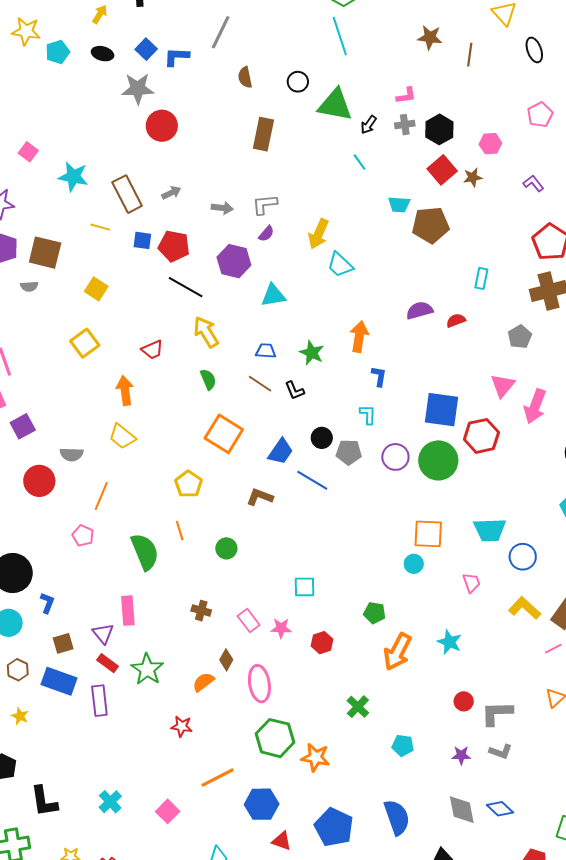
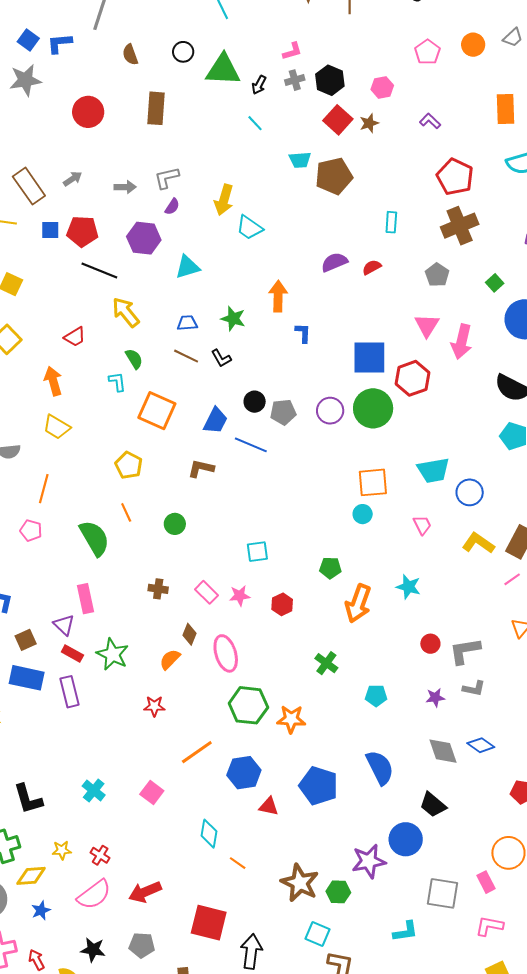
red circle: (162, 126) -> (88, 112), moved
cyan L-shape: (368, 415) -> (117, 382), moved

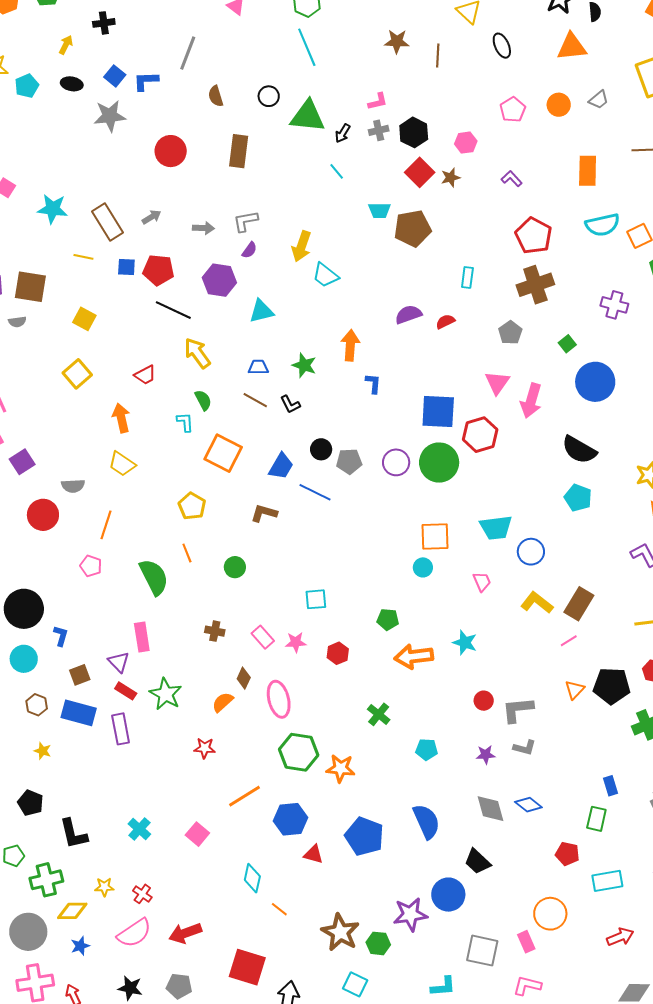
orange arrow: (358, 603) -> (414, 656), turned 60

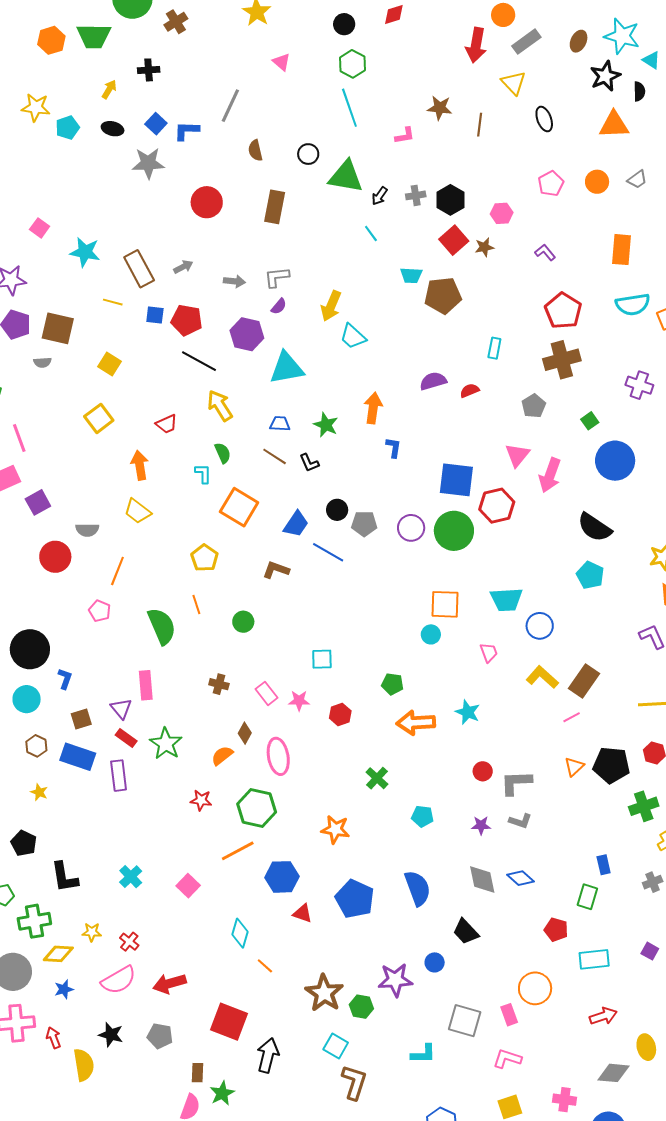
pink L-shape: (378, 101) -> (405, 136), moved
cyan triangle: (261, 311) -> (287, 368), size x1.4
green hexagon: (299, 752) -> (257, 808), moved
blue circle: (448, 895) -> (435, 962), size x0.6

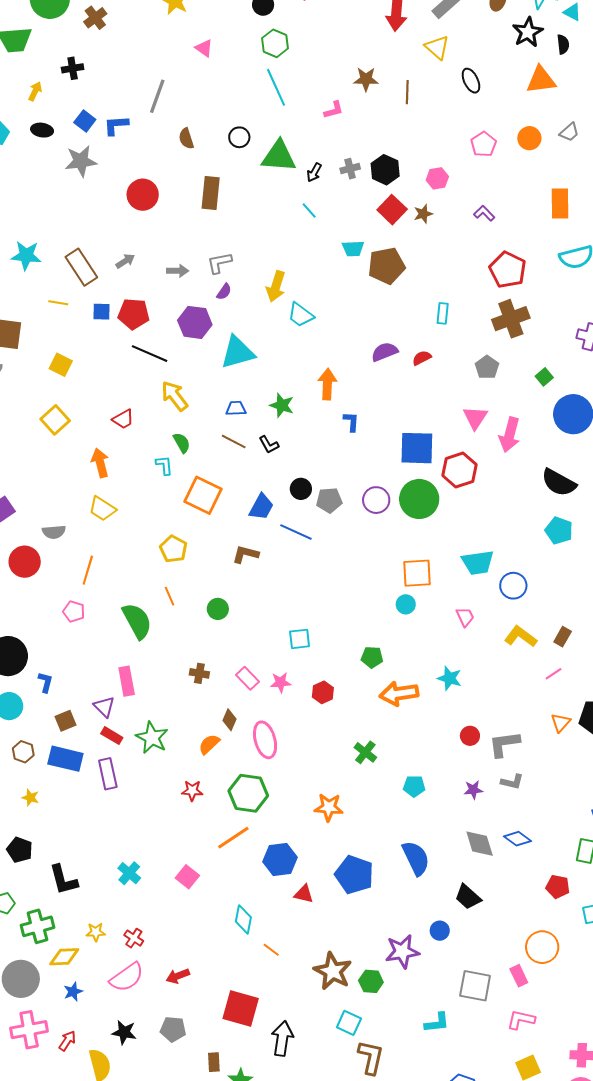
brown rectangle: (584, 681) -> (563, 637), size x0.6
red arrow: (170, 984) -> (178, 976), size x0.7
red arrow: (54, 1038) -> (67, 1041), turned 60

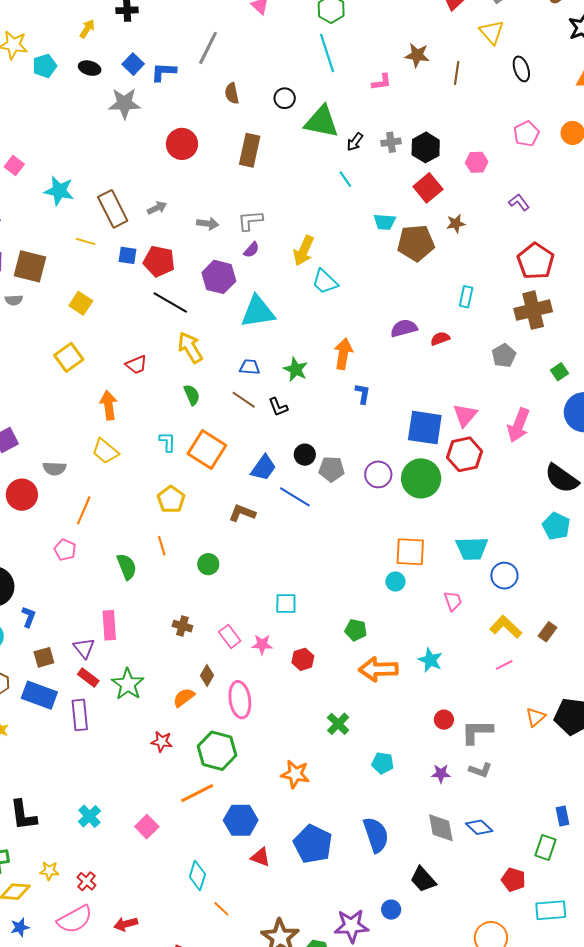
brown star: (423, 214) -> (456, 224), moved
pink triangle: (475, 418) -> (465, 415), moved
cyan L-shape: (164, 465) -> (167, 442), moved
green semicircle: (137, 621) -> (127, 567), size x0.7
pink line: (553, 674) -> (504, 665), moved

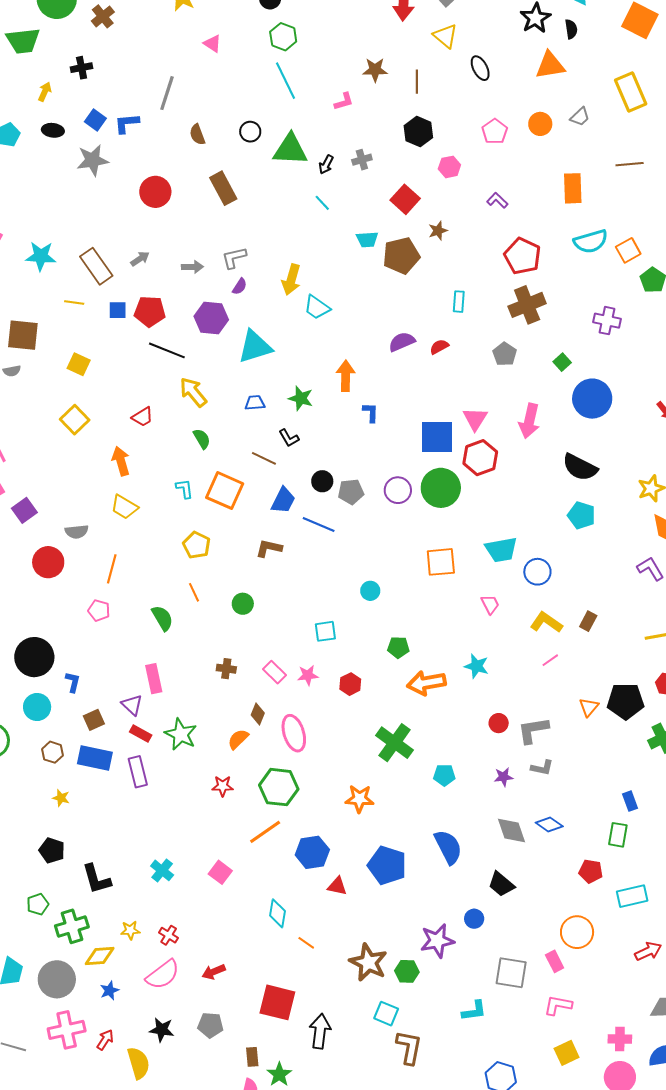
black hexagon: (426, 147) -> (418, 132), moved
brown rectangle: (250, 150) -> (223, 188), turned -32
brown line: (244, 400) -> (264, 458), moved
cyan circle: (395, 582) -> (370, 591), moved
green cross: (338, 724) -> (395, 743), size x1.6

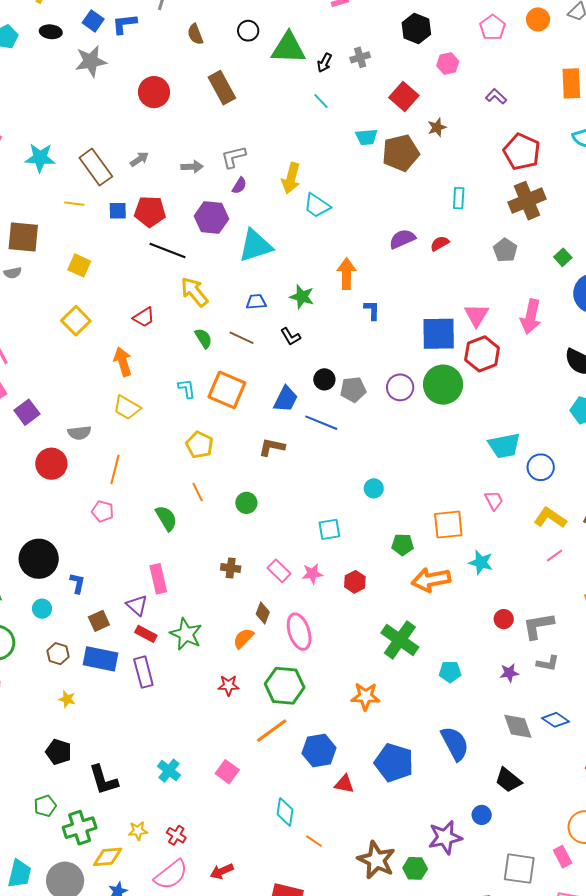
brown line: (264, 458) -> (241, 338), moved
orange square: (441, 562) -> (448, 525), moved
cyan circle: (37, 707) -> (42, 609), size x0.7

